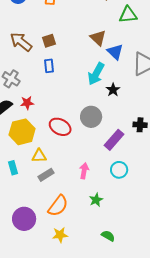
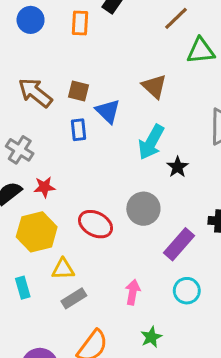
brown square: (49, 41) -> (78, 91), turned 32
blue triangle: (115, 52) -> (108, 111), moved

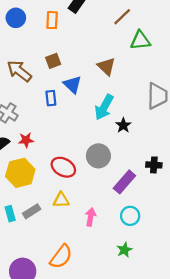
brown square: (78, 91) -> (53, 61), moved, turned -35
yellow triangle: (63, 269) -> (61, 200), moved
gray rectangle: (74, 298) -> (32, 211), moved
green star: (151, 337) -> (124, 250), moved

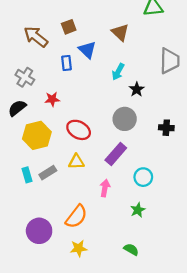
cyan arrow: (104, 107) -> (118, 72), size x0.7
red star: (26, 140) -> (52, 99), moved
gray circle: (98, 156) -> (125, 119), moved
purple rectangle: (124, 182) -> (116, 154), moved
pink arrow: (91, 217) -> (105, 188), moved

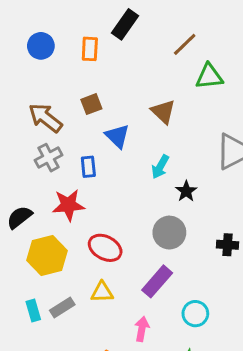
blue rectangle: (66, 63) -> (88, 167), moved
gray cross: (25, 77) -> (49, 158), moved, turned 30
red star: (52, 99) -> (68, 205), size x1.5

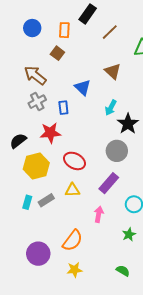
brown line: (185, 44) -> (110, 32), moved
brown square: (91, 104) -> (57, 53), moved, turned -32
black star: (186, 191) -> (128, 124), size x1.5
cyan rectangle: (33, 311) -> (27, 202), turned 32

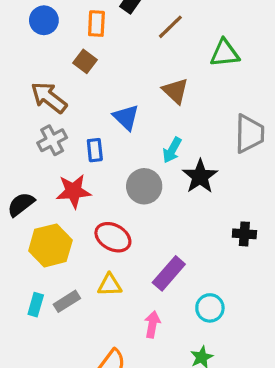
gray circle: (117, 151) -> (144, 186), moved

